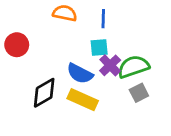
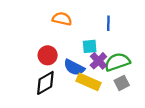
blue line: (103, 19) -> (108, 23), moved
red circle: (17, 45) -> (48, 55), moved
yellow rectangle: (83, 100) -> (89, 82), moved

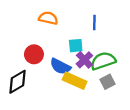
black diamond: (45, 83) -> (17, 82), moved

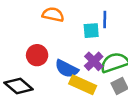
cyan square: (76, 46) -> (91, 31), moved
black diamond: (17, 82) -> (19, 86), turned 70

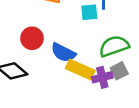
purple cross: (94, 61) -> (102, 77), moved, turned 30

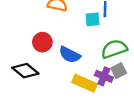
yellow rectangle: (80, 70) -> (85, 83), moved
purple cross: (102, 77) -> (104, 76), turned 36

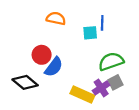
blue semicircle: (70, 55) -> (54, 67), moved, turned -80
purple cross: (104, 76) -> (101, 88), turned 35

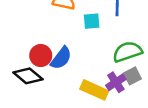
cyan square: (90, 33) -> (92, 21), moved
red circle: (42, 55) -> (41, 56), moved

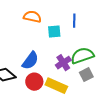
red circle: (41, 56) -> (34, 82), moved
purple cross: (116, 82) -> (63, 63), moved

